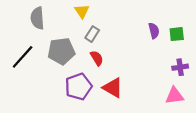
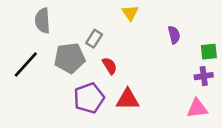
yellow triangle: (82, 11) -> (130, 13), moved
gray rectangle: (92, 34) -> (94, 39), moved
green square: (177, 34) -> (209, 52), moved
red triangle: (113, 88) -> (128, 99), turned -30

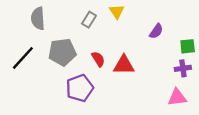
purple semicircle: (174, 35) -> (156, 31), turned 49
gray rectangle: (94, 39) -> (89, 20), moved
red triangle: (128, 99) -> (124, 65), moved

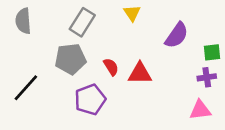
gray semicircle: (38, 18) -> (23, 21), moved
gray rectangle: (89, 20) -> (82, 22), moved, size x1.5
purple semicircle: (156, 31) -> (177, 35), size x1.5
black line: (23, 58) -> (26, 88), moved

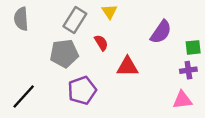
yellow triangle: (132, 13) -> (110, 12), moved
red semicircle: (111, 67) -> (101, 43), moved
black line: (26, 88) -> (24, 96), moved

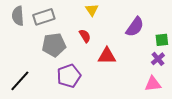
gray rectangle: (75, 20) -> (44, 17), moved, turned 40
purple cross: (188, 70) -> (158, 59), turned -32

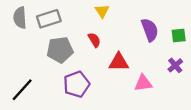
purple semicircle: (135, 27) -> (150, 30), turned -55
green square: (162, 40) -> (179, 35), moved
pink triangle: (153, 84) -> (143, 83), moved

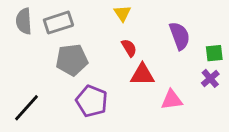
green square: (179, 35) -> (214, 53), moved
red semicircle: (94, 40) -> (129, 48), moved
purple pentagon: (77, 84) -> (92, 101), turned -30

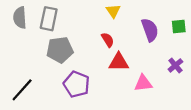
yellow triangle: (122, 13) -> (113, 11), moved
gray rectangle: (58, 23) -> (49, 19), turned -60
green square: (214, 53) -> (179, 26), moved

